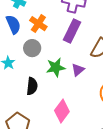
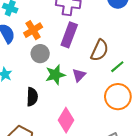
orange cross: (38, 24) -> (33, 30), turned 30
gray circle: (32, 48) -> (40, 54), moved

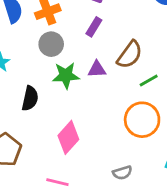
purple rectangle: (69, 35) -> (94, 27), size x0.6
purple triangle: (79, 75) -> (97, 69), moved, turned 32

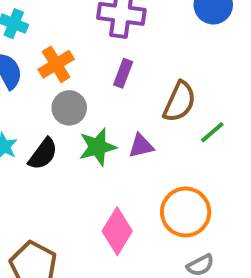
purple triangle: (97, 69) -> (141, 146), moved
black semicircle: (30, 98) -> (43, 154), moved, turned 35
orange circle: (142, 120) -> (186, 212), moved

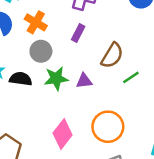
orange cross: (56, 64) -> (36, 22), turned -35
black semicircle: (43, 154) -> (21, 79), turned -125

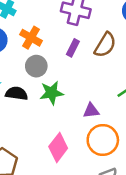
brown semicircle: (112, 56) -> (105, 45), moved
purple triangle: (84, 81) -> (91, 111), moved

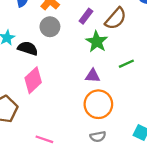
green star: (51, 93) -> (97, 42), moved, turned 30
pink diamond: (58, 147) -> (33, 80), moved

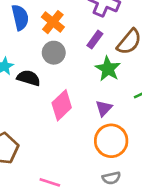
purple triangle: (93, 76) -> (104, 108), turned -49
pink diamond: (33, 80) -> (62, 105), moved

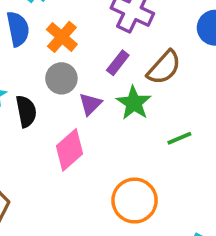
black semicircle: (29, 78) -> (26, 111), turned 60
purple triangle: (104, 108) -> (90, 104), moved

